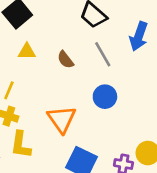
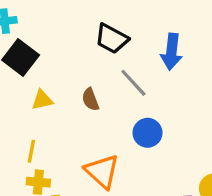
brown semicircle: (65, 60) -> (90, 99), turned 30

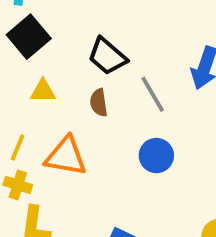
black trapezoid: (112, 39) -> (107, 56), moved
orange triangle: (102, 171) -> (66, 156), moved, turned -45

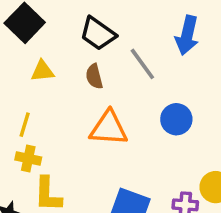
orange triangle: (66, 156) -> (109, 128), moved
blue circle: (156, 156) -> (176, 119), moved

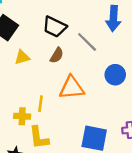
brown semicircle: (94, 76) -> (57, 55), turned -126
yellow line: (25, 125) -> (41, 104), moved

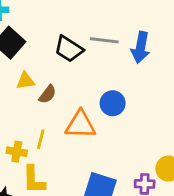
gray line: (87, 42) -> (104, 40), moved, turned -45
brown semicircle: (57, 55) -> (48, 94), moved
blue circle: (115, 75) -> (113, 103), moved

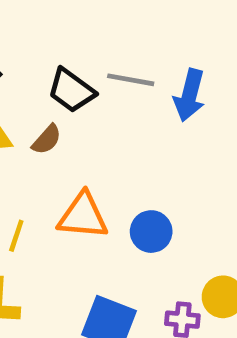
brown semicircle: (48, 94) -> (47, 140), moved
blue circle: (113, 103) -> (151, 232), moved

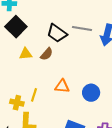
orange triangle: (83, 216) -> (62, 86), size x0.7

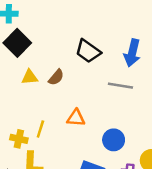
gray line: (82, 29) -> (120, 86), moved
black trapezoid: (57, 33) -> (88, 51), moved
blue circle: (91, 93) -> (114, 140), moved

